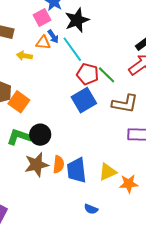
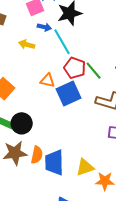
blue arrow: (53, 36) -> (44, 27), turned -48
orange triangle: (43, 43) -> (48, 81), moved
yellow arrow: (24, 56) -> (27, 45), moved

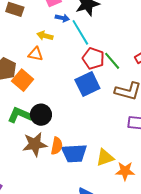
orange triangle: (48, 81) -> (36, 54), moved
blue trapezoid: (54, 162) -> (74, 153), turned -92

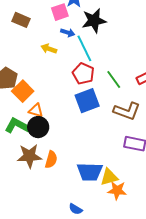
orange triangle: (36, 54) -> (36, 110), moved
red pentagon: (93, 58) -> (83, 74), moved
blue trapezoid: (74, 153) -> (90, 172), moved
yellow triangle: (105, 158) -> (109, 177), moved

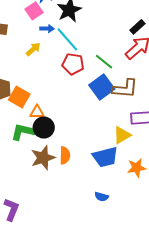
yellow arrow: (49, 49) -> (33, 49), turned 133
blue square: (87, 101) -> (102, 87), moved
yellow triangle: (109, 177) -> (122, 135), moved

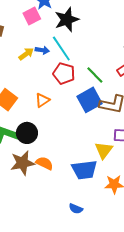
blue arrow: (47, 29) -> (42, 50), moved
orange triangle: (37, 112) -> (42, 100), moved, turned -42
yellow triangle: (122, 135) -> (104, 150), turned -30
orange semicircle: (65, 155) -> (44, 163), turned -72

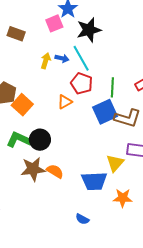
yellow arrow: (26, 54) -> (46, 61), turned -42
green line: (95, 75) -> (112, 87), turned 42
orange triangle: (42, 100) -> (65, 102), moved

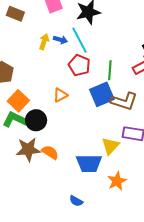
orange triangle: (65, 102) -> (60, 95), moved
orange square: (22, 105) -> (18, 101), moved
orange star: (123, 198) -> (117, 181), turned -30

